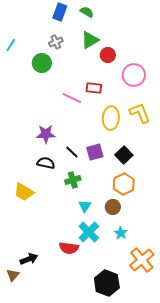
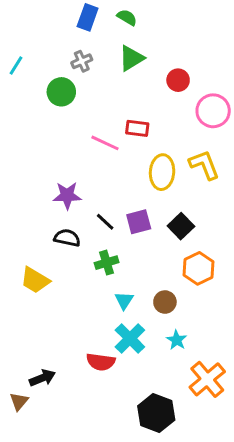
red circle: (108, 55) -> (178, 80), moved
pink circle: (134, 75) -> (213, 111), moved
orange hexagon: (124, 184) -> (199, 268), moved

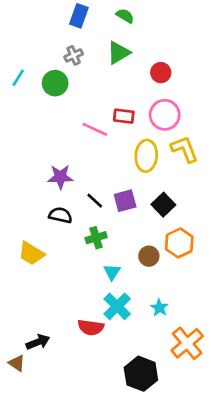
green semicircle: (127, 17) -> (125, 16), moved
cyan line: (16, 66) -> (18, 78), moved
pink circle: (213, 111) -> (165, 115), moved
brown circle: (165, 302) -> (149, 256), moved
brown triangle: (19, 401) -> (17, 363), turned -36

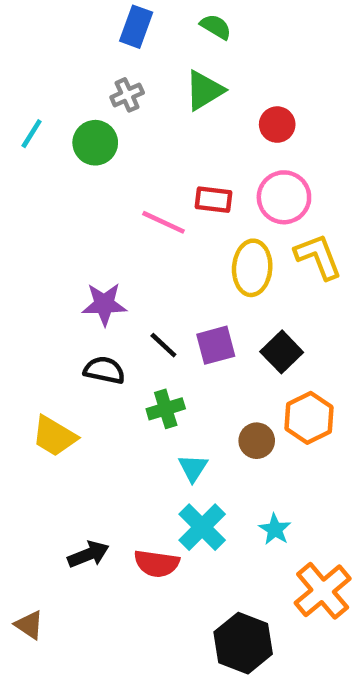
black arrow: (38, 342) -> (88, 554), moved

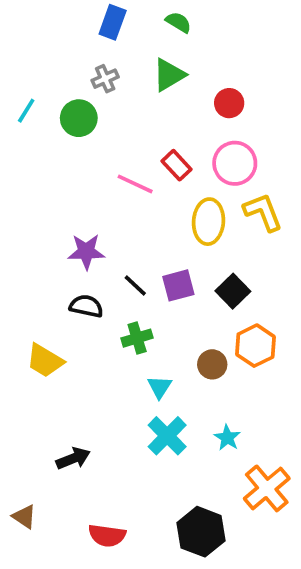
red rectangle: (213, 200) -> (177, 165), turned 40
red semicircle: (157, 563) -> (107, 535), moved

